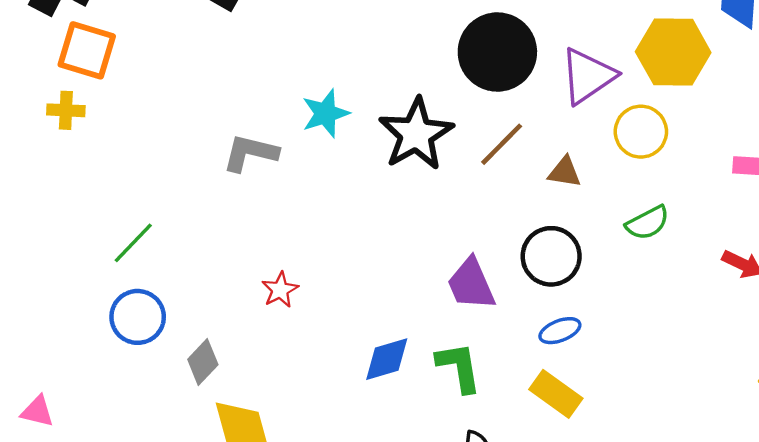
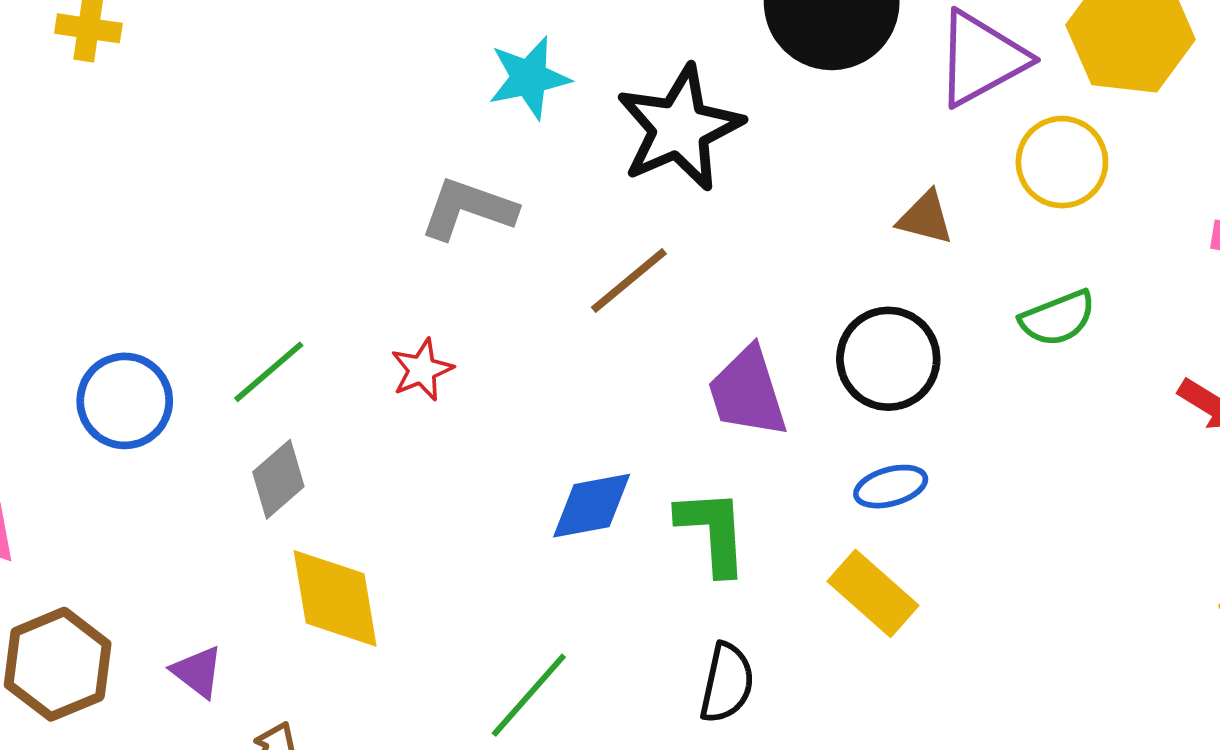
brown line: (502, 144) -> (629, 280), moved
gray L-shape: (250, 153) -> (468, 209), moved
green line: (133, 243) -> (269, 372), moved
blue circle: (138, 317) -> (125, 401), moved

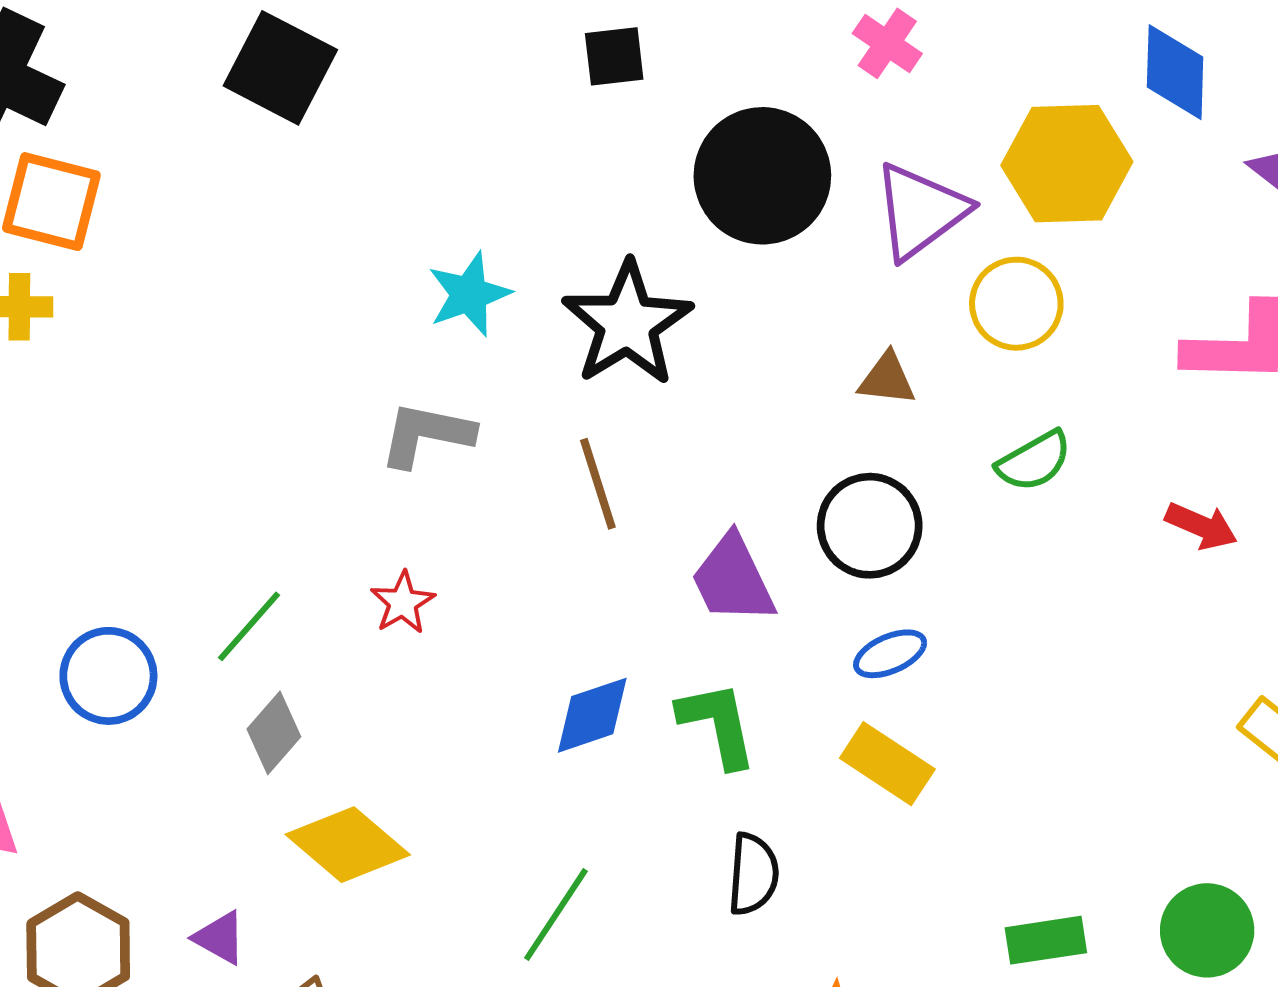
brown line: (629, 280) -> (598, 484), turned -60
yellow diamond: (335, 598) -> (348, 845), turned -32

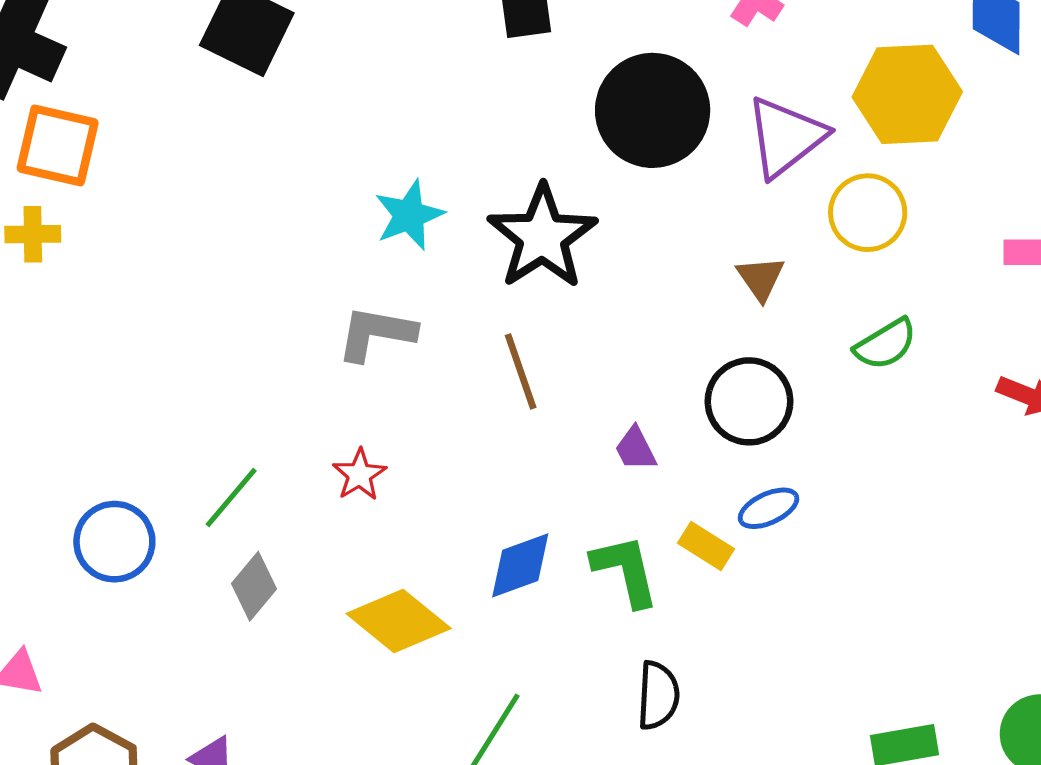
brown triangle: (887, 379) -> (761, 278), turned 50
purple trapezoid: (733, 579) -> (636, 449), size x0.6
yellow rectangle: (887, 764) -> (706, 546), moved, size x0.7
yellow diamond: (348, 845) -> (399, 621), moved

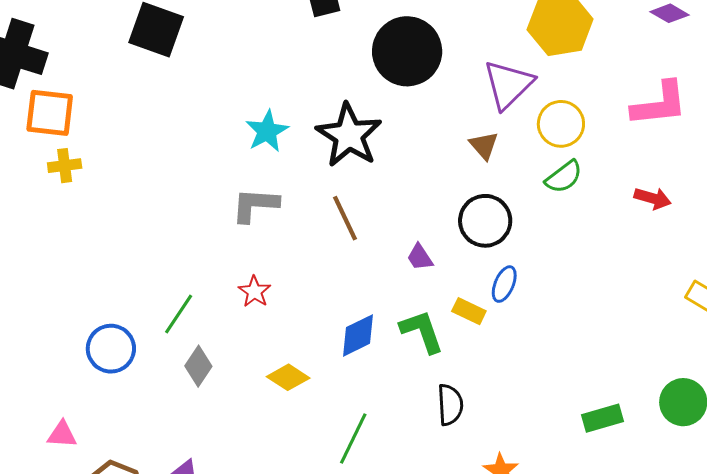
purple triangle: (786, 137) -> (508, 84), moved
yellow circle: (868, 213) -> (561, 124), moved
yellow cross: (33, 234) -> (65, 166), moved
blue ellipse: (769, 508) -> (504, 284), turned -36
yellow diamond: (399, 621) -> (288, 377), size x0.7

